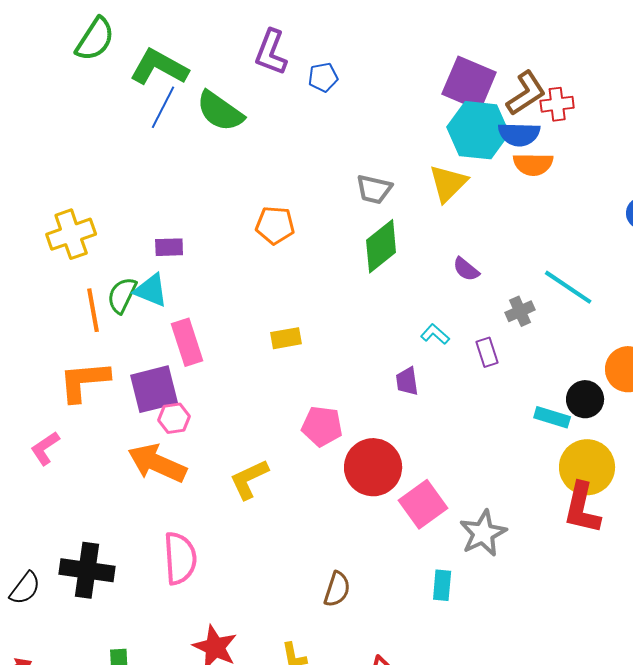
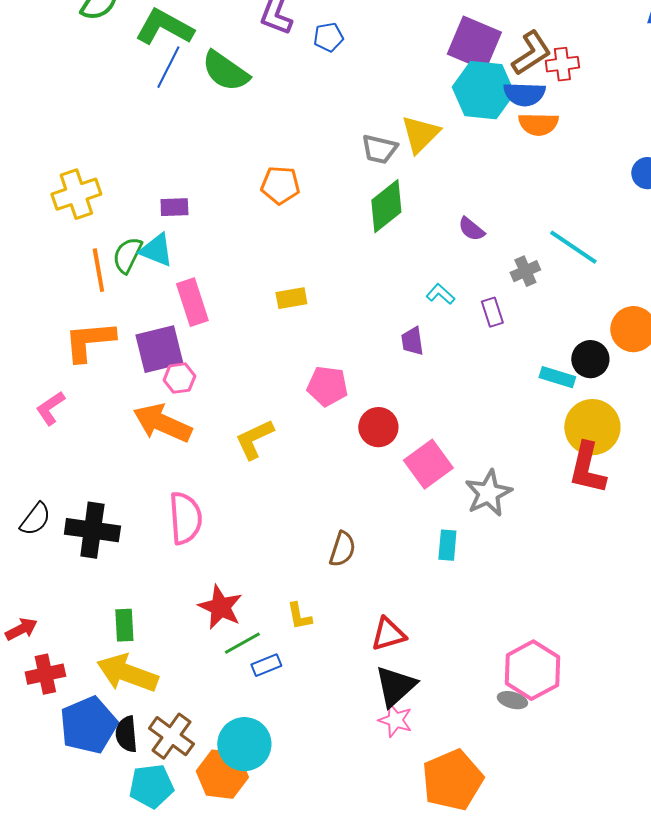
yellow triangle: (448, 183) -> (420, 134), moved
red circle: (373, 467) -> (378, 427), size x0.7
black semicircle: (25, 588) -> (35, 519), moved

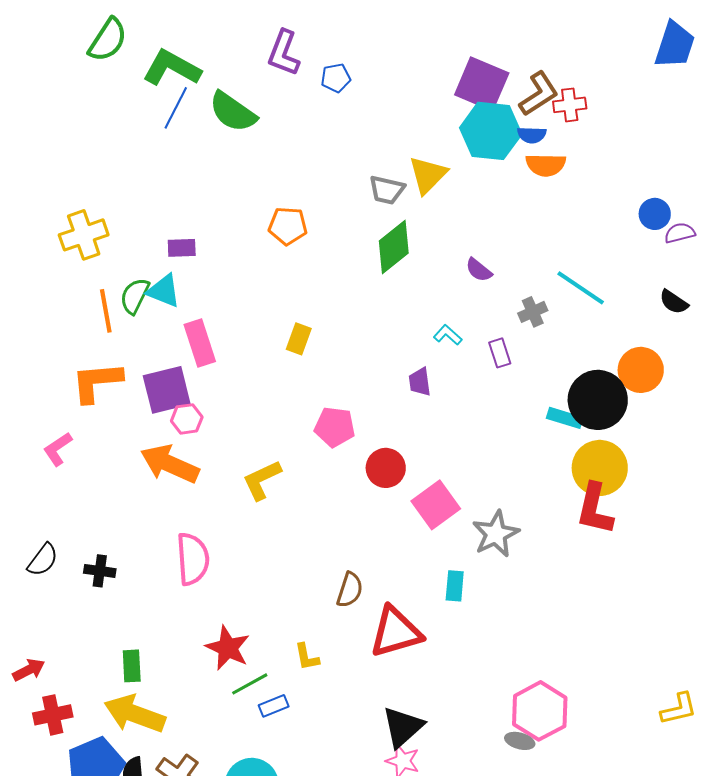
blue semicircle: (524, 94) -> (532, 135), size x0.7
yellow rectangle: (291, 298) -> (299, 339), turned -60
black circle: (590, 359) -> (598, 400), size x1.6
black cross: (92, 530) -> (100, 571), size x0.6
red triangle: (388, 634) -> (396, 632), moved, size x1.5

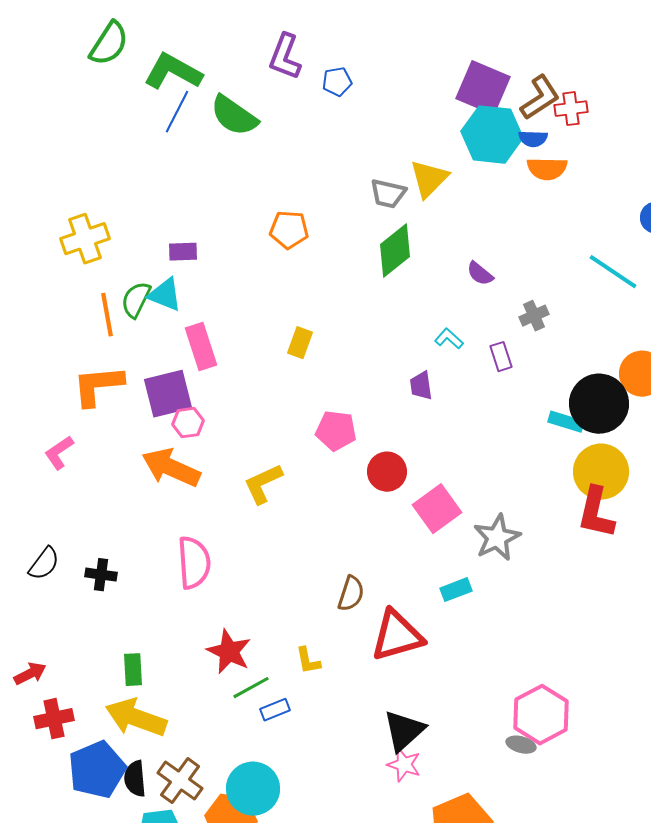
cyan line: (581, 288) -> (613, 272), moved
cyan rectangle: (455, 586) -> (456, 590), turned 64

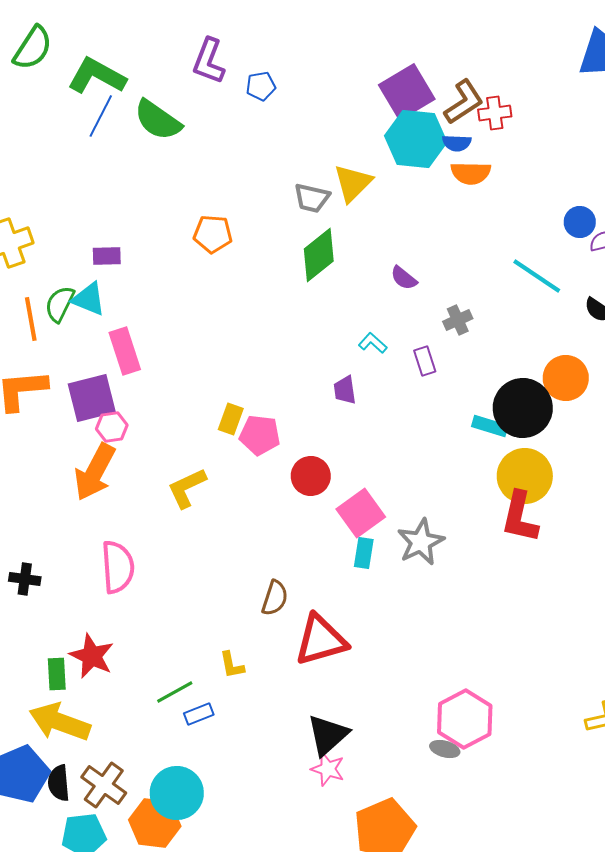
purple square: (483, 88) -> (407, 92), turned 36
yellow rectangle: (300, 343) -> (231, 419), moved
orange arrow: (171, 468) -> (95, 472), turned -86
cyan rectangle: (456, 590) -> (364, 553), moved, turned -60
red star: (229, 652) -> (92, 656), moved

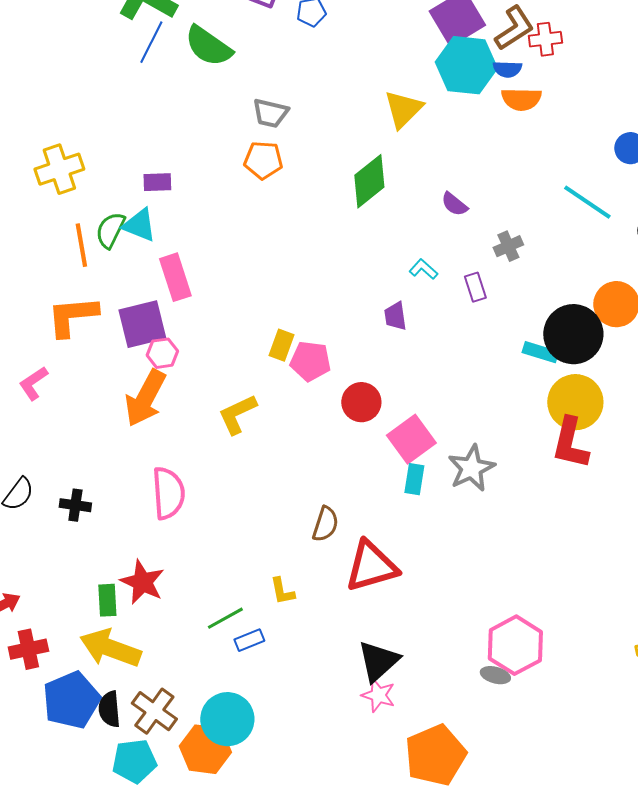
gray trapezoid: (312, 198) -> (270, 113), moved

